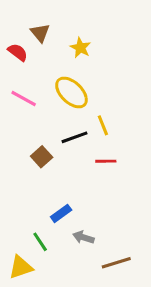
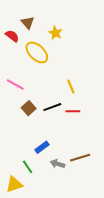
yellow ellipse: (71, 92) -> (37, 52), moved
pink line: (24, 98) -> (15, 84), moved
black line: (74, 137) -> (52, 107), moved
brown line: (116, 263) -> (80, 158), moved

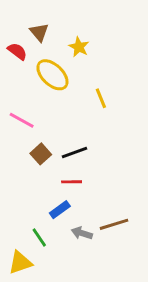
yellow line: (71, 86) -> (101, 98), moved
red line: (73, 111) -> (72, 182), moved

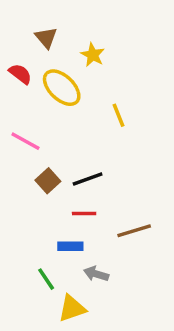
red semicircle: (17, 51) -> (20, 74), moved
blue rectangle: (60, 210) -> (70, 246), turned 36
brown line: (114, 224) -> (134, 231), moved
yellow triangle: (20, 262) -> (72, 308), moved

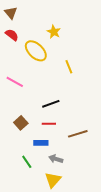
brown triangle: (46, 38) -> (11, 13), moved
red semicircle: (20, 74) -> (12, 35), moved
brown square: (48, 181) -> (21, 123), moved
yellow triangle: (72, 308) -> (53, 180), moved, turned -30

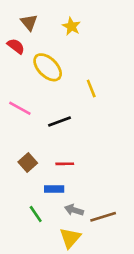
brown triangle: (11, 13) -> (29, 22), moved
yellow star: (54, 32) -> (71, 26), moved
black line: (51, 104) -> (59, 122), moved
brown line: (78, 134) -> (103, 217), moved

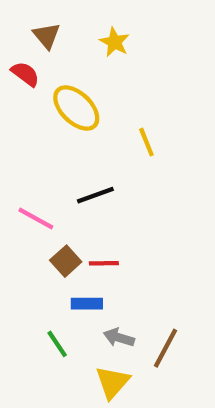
pink line: (20, 108) -> (36, 219), moved
brown square: (28, 162) -> (66, 261), moved
brown line: (103, 217) -> (166, 348), turned -45

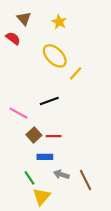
yellow ellipse: (76, 108) -> (55, 56), moved
yellow line: (146, 142) -> (76, 73), turned 64
brown line: (166, 348) -> (86, 180), turned -55
yellow triangle: (112, 382) -> (42, 196), moved

